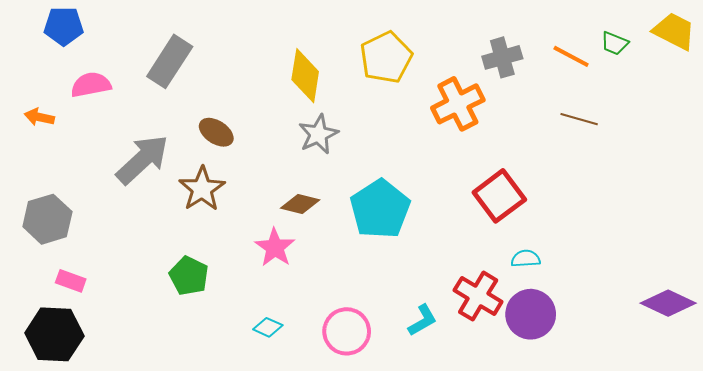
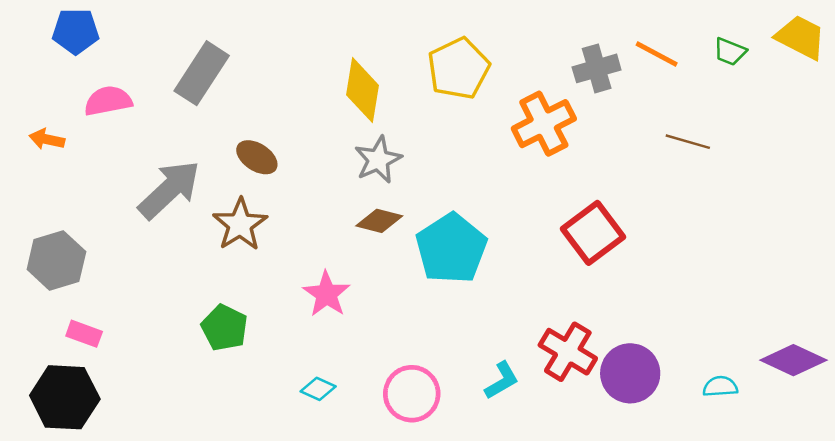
orange line: (571, 56) -> (657, 54), moved
brown diamond: (300, 204) -> (379, 221), moved
cyan semicircle: (526, 259) -> (720, 387), moved

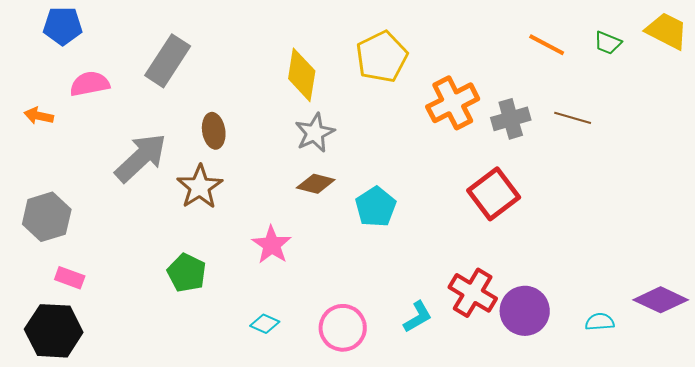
gray cross: (597, 68) -> (511, 119), moved
brown ellipse: (257, 157) -> (214, 131), turned 48
cyan pentagon: (451, 248) -> (376, 207), size x0.7

